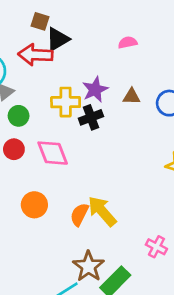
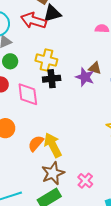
purple star: (95, 90) -> (85, 77), moved, turned 30
black cross: (91, 117) -> (52, 79), moved
brown star: (88, 266) -> (53, 173), moved

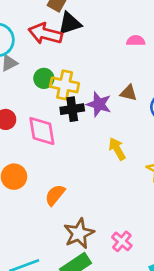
green circle: (10, 61) -> (44, 78), moved
purple star: (85, 77) -> (99, 104), moved
yellow arrow: (53, 145) -> (117, 149), moved, size x0.7

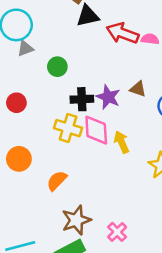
red arrow: (45, 34) -> (122, 33), moved
yellow cross: (65, 85) -> (68, 128), moved
pink diamond: (42, 131) -> (96, 130), moved

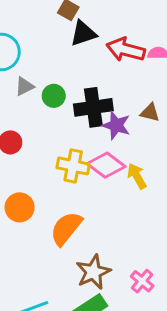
gray triangle: (25, 48) -> (24, 86), moved
black cross: (82, 99) -> (93, 107), moved, size x1.4
pink diamond: (96, 130) -> (106, 165), turned -44
orange semicircle: (57, 181) -> (66, 228), size x1.4

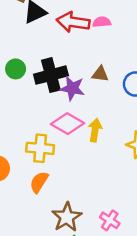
yellow cross: (73, 166) -> (40, 148), moved
yellow arrow: (137, 176) -> (95, 130), turned 45
orange semicircle: (66, 228) -> (39, 182), size x0.7

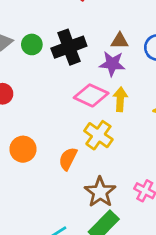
purple star: (72, 88) -> (112, 64), moved
yellow cross: (40, 148) -> (98, 135), moved, turned 36

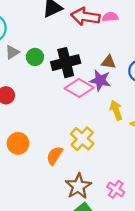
pink diamond: (91, 95) -> (79, 88), moved
yellow arrow: (120, 99) -> (116, 110), moved, turned -30

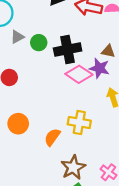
yellow cross: (82, 139) -> (79, 122), turned -35

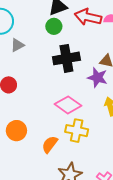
green circle: (39, 43) -> (54, 26), moved
pink diamond: (79, 74) -> (68, 105), moved

